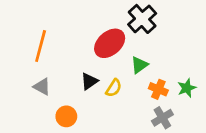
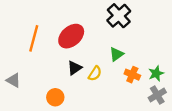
red ellipse: (110, 43) -> (71, 36), moved
gray triangle: (42, 87) -> (13, 80), moved
gray cross: (162, 118) -> (157, 95), moved

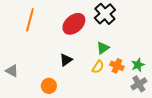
red ellipse: (71, 36) -> (74, 24), moved
orange line: (34, 38) -> (30, 20), moved
yellow semicircle: (95, 73) -> (98, 67), moved

